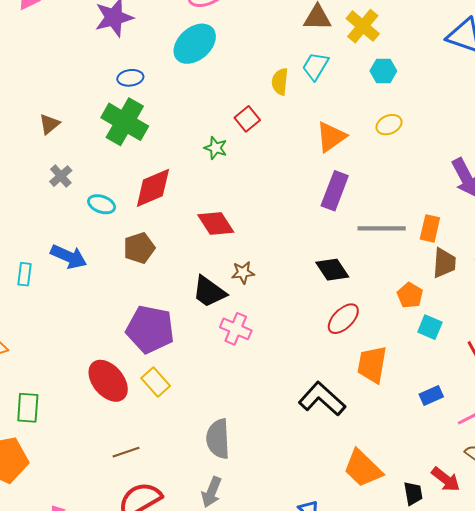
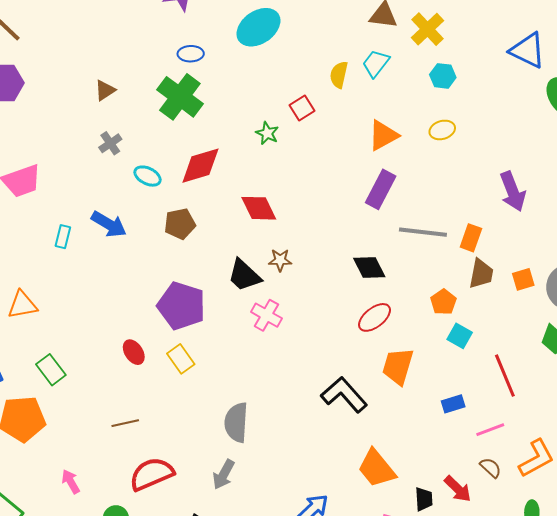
red ellipse: (108, 381) -> (134, 352), size x0.6
green rectangle: (28, 408) -> (51, 370), turned -48
brown line: (126, 452) -> (125, 423), moved

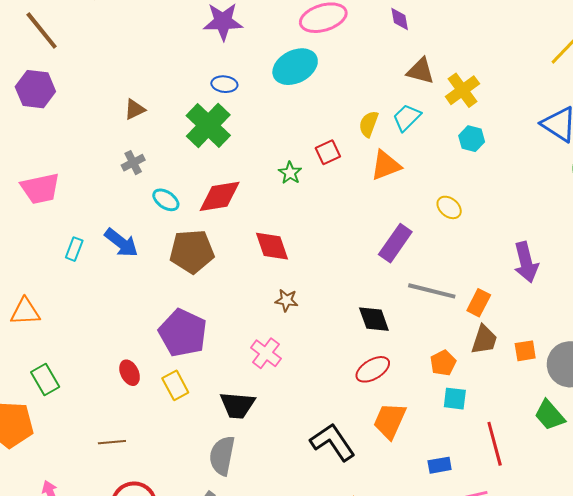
yellow ellipse: (442, 130) -> (449, 207), moved, turned 50
orange triangle: (383, 135) -> (386, 165), moved
brown pentagon: (180, 224) -> (192, 251), size x1.4
black trapezoid: (244, 275) -> (237, 405), moved, turned -45
cyan square: (460, 336) -> (455, 399), turned -30

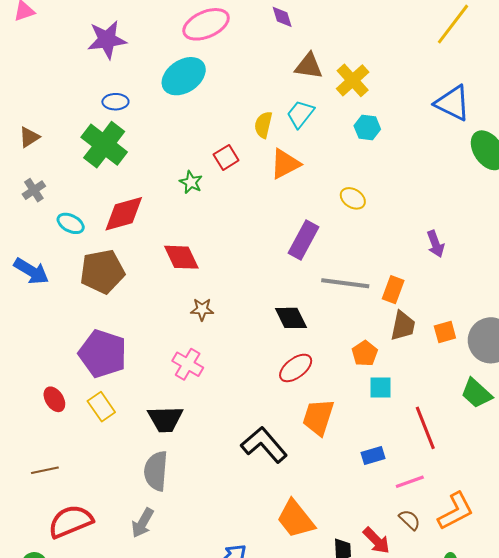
purple arrow: (526, 262) -> (435, 244), size x0.7

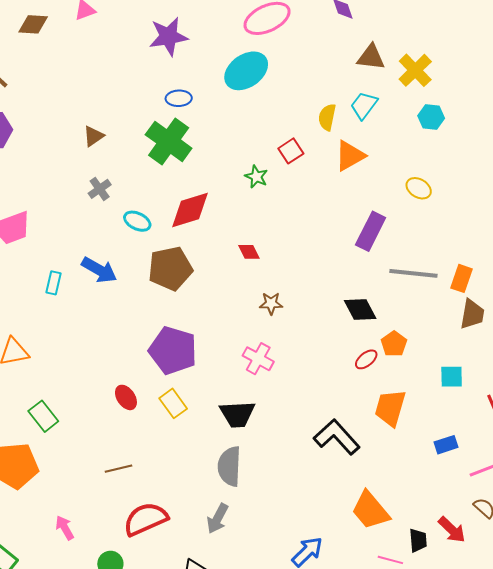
red diamond: (181, 257) -> (249, 252), size x0.6
orange pentagon: (365, 353) -> (394, 344), moved
red ellipse: (296, 368) -> (366, 359), size x0.7

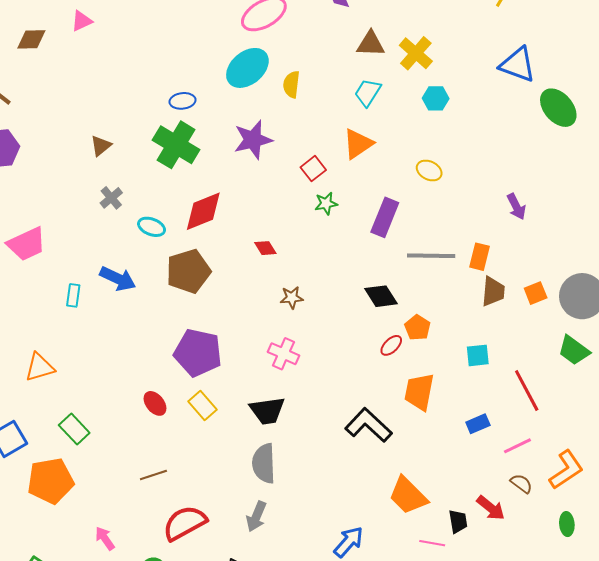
purple star: (168, 36) -> (253, 140), moved
yellow semicircle: (327, 117) -> (291, 84), moved
red square: (291, 151) -> (313, 169), moved
green star: (256, 177) -> (326, 203), moved, turned -30

